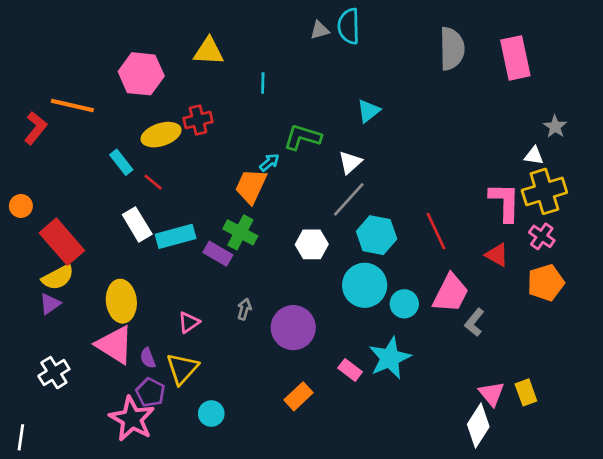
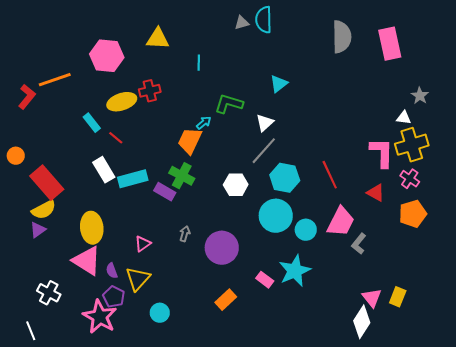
orange line: (72, 105) -> (55, 80), turned -32
white cross: (54, 373) -> (49, 293), moved, turned -30
yellow rectangle: (526, 392) -> (398, 297), turned 42
white line: (21, 437) -> (31, 331), moved, turned -30

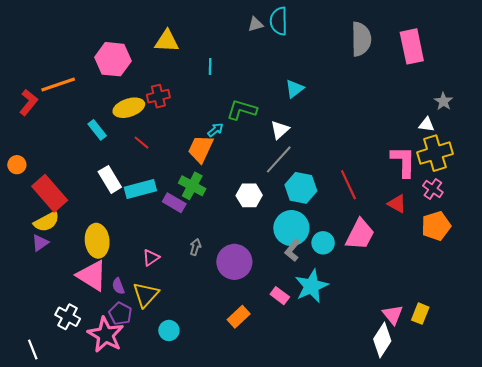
red line: (116, 138) -> (141, 143), moved
gray L-shape: (359, 244) -> (292, 250), moved
white cross: (49, 293) -> (68, 317), moved

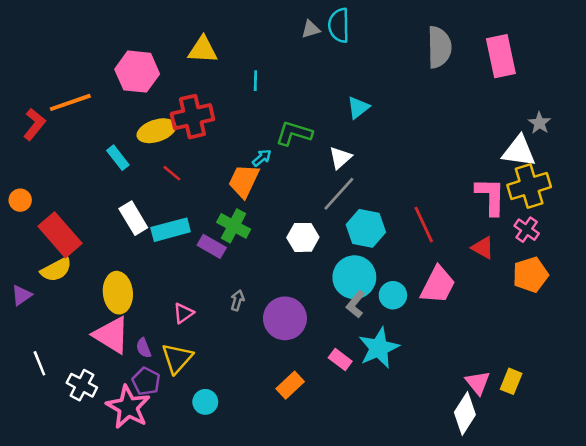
red cross: (158, 96) -> (192, 117), size x1.5
white triangle: (427, 125) -> (519, 151), size x1.8
purple triangle: (40, 243) -> (21, 295), moved
white line: (33, 349) -> (39, 363), moved

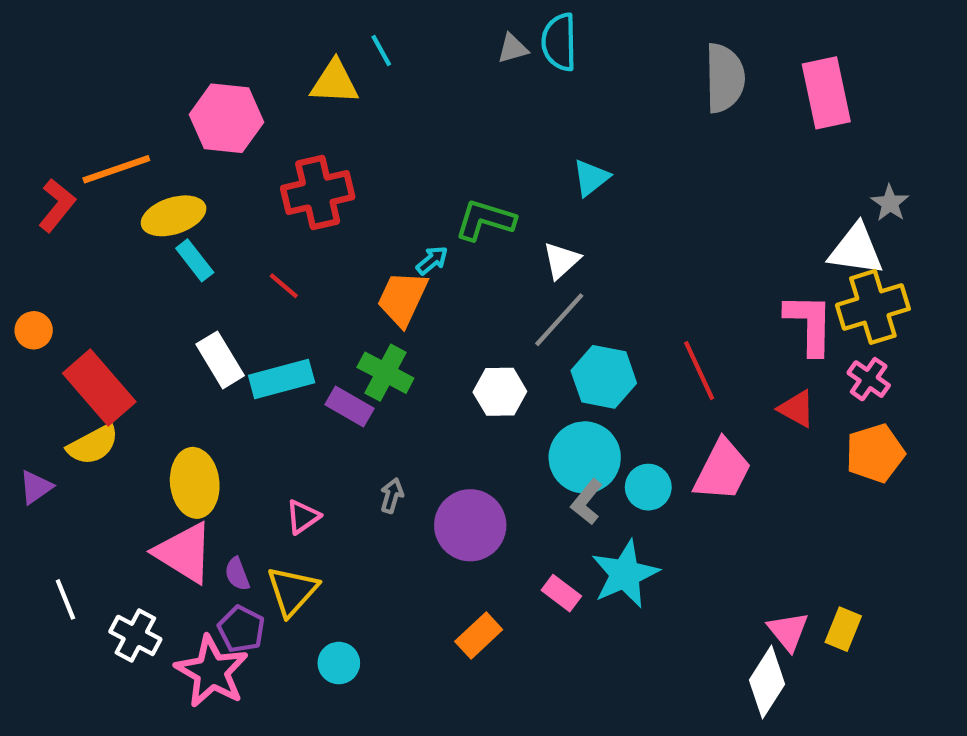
cyan line: (255, 81) -> (381, 51), moved, turned -30
yellow ellipse: (156, 131) -> (174, 216), moved

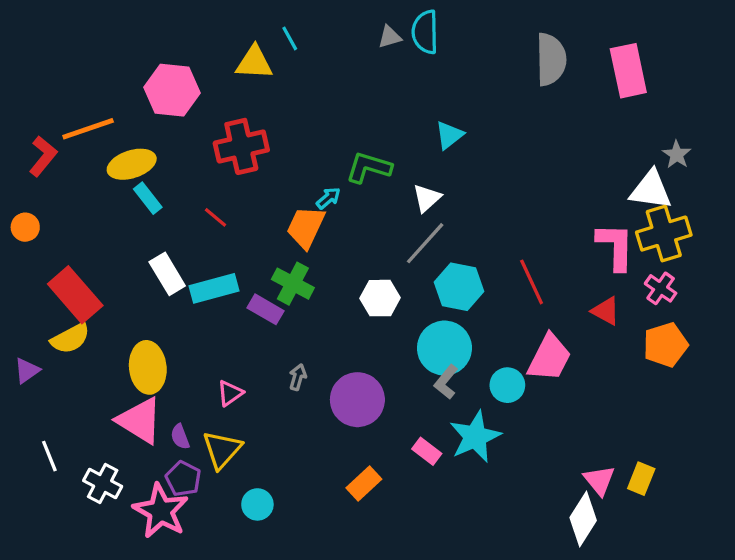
orange circle: (34, 330) -> (25, 227), moved
cyan circle: (648, 487) -> (507, 385), moved

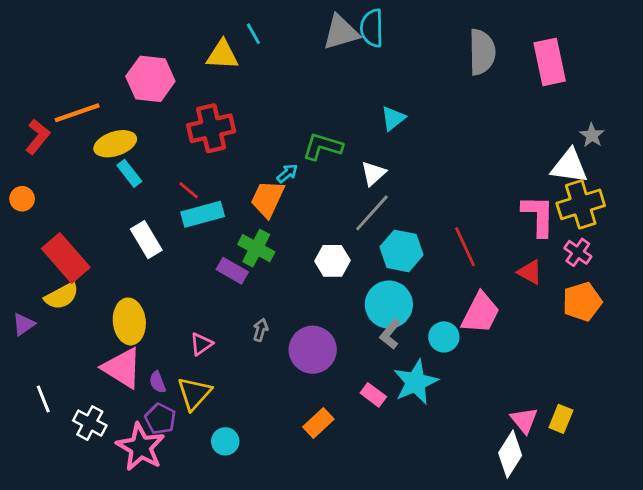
gray triangle: (390, 37) -> (341, 32), size x1.8
cyan rectangle: (214, 288) -> (203, 214), moved

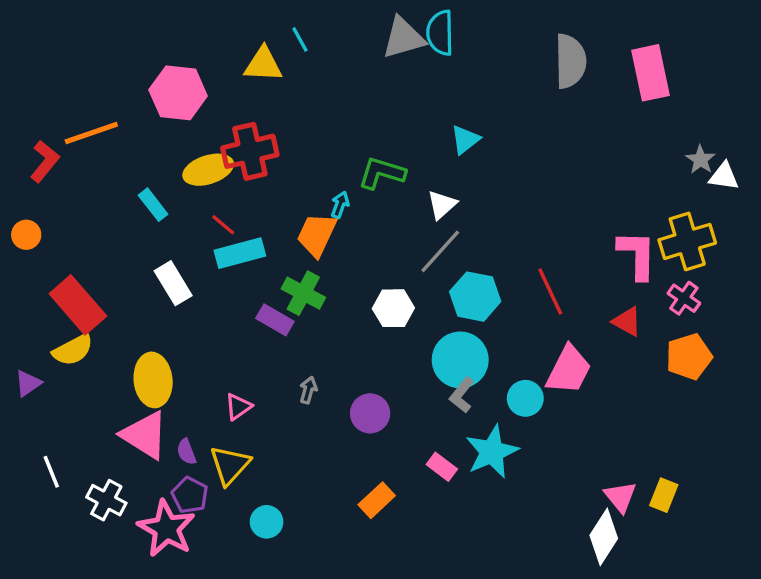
yellow ellipse: (115, 144) -> (208, 170), moved
white triangle: (569, 166) -> (724, 176), moved, size x0.7
cyan arrow: (287, 173) -> (340, 205), turned -30
purple circle: (313, 350) -> (370, 413), size x0.7

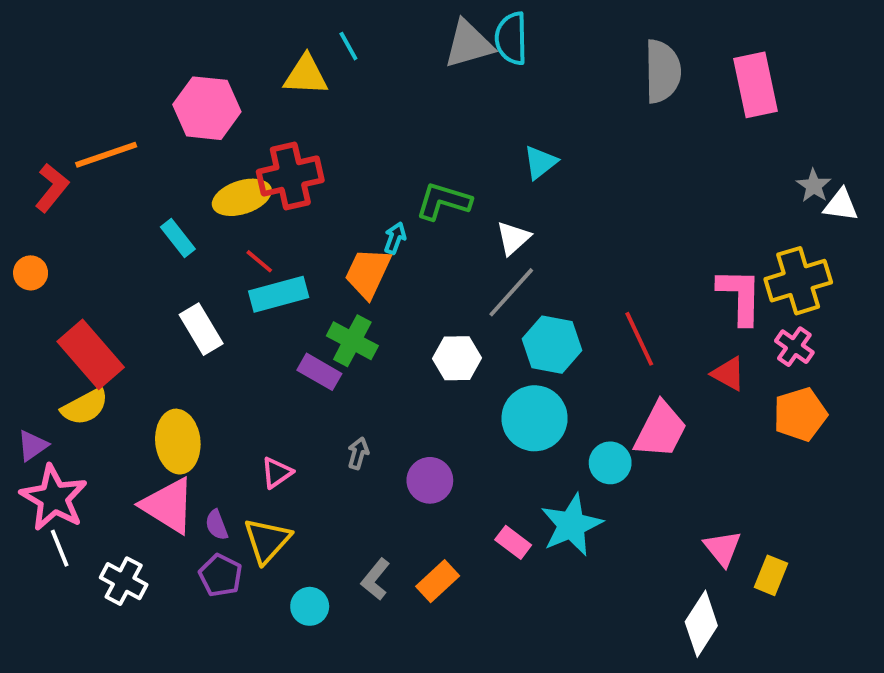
gray L-shape: (462, 395) -> (376, 579), moved
pink triangle: (620, 497) -> (723, 548), moved
pink star: (166, 529) -> (54, 498), moved

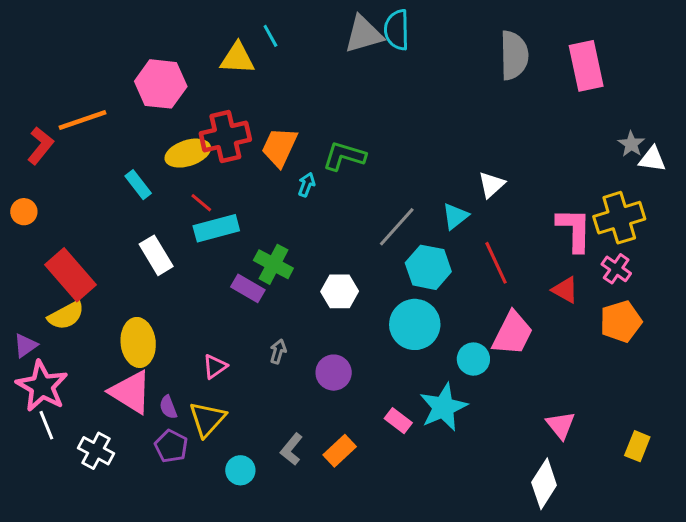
cyan triangle: (540, 162) -> (455, 216), moved
white triangle: (513, 238) -> (491, 185), moved
orange trapezoid: (368, 273) -> (279, 147), moved
white hexagon: (457, 358) -> (340, 291), moved
yellow rectangle: (771, 575) -> (637, 446), moved

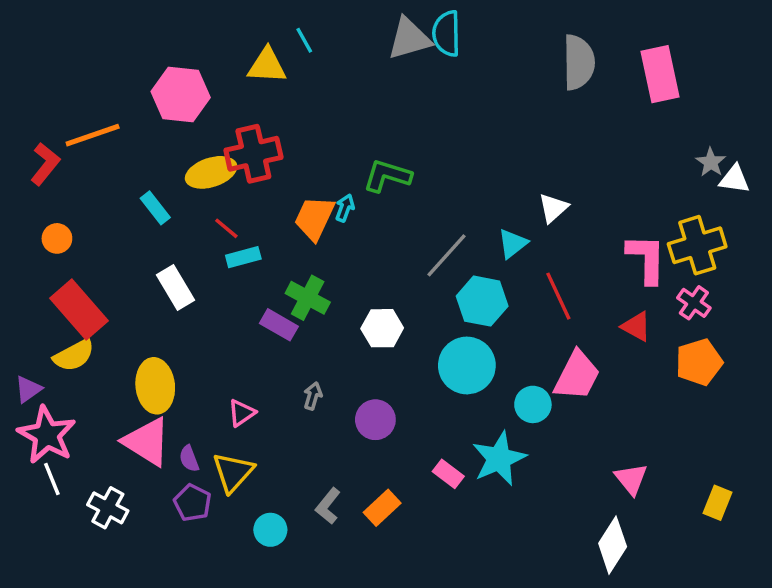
orange trapezoid: (279, 147) -> (314, 218), moved
orange circle: (24, 212) -> (57, 238), moved
cyan rectangle: (216, 228) -> (243, 257), size x0.7

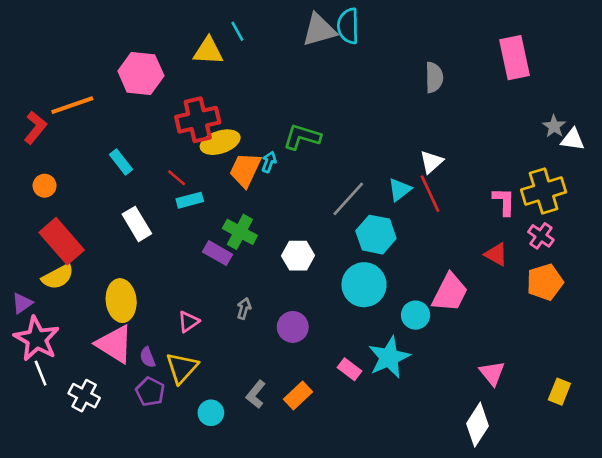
gray semicircle: (579, 62) -> (434, 77), moved, size x0.7
yellow ellipse: (211, 172) -> (220, 142), moved
pink L-shape: (646, 259) -> (504, 202), size x0.7
red line: (558, 296) -> (430, 194), moved

